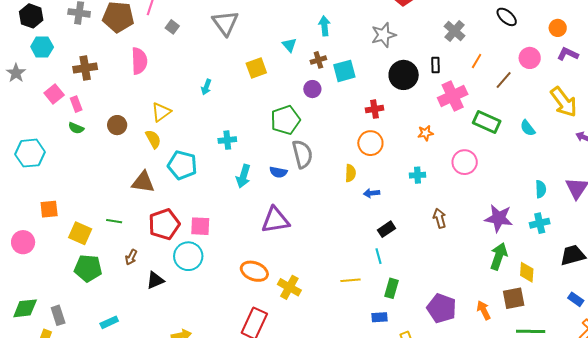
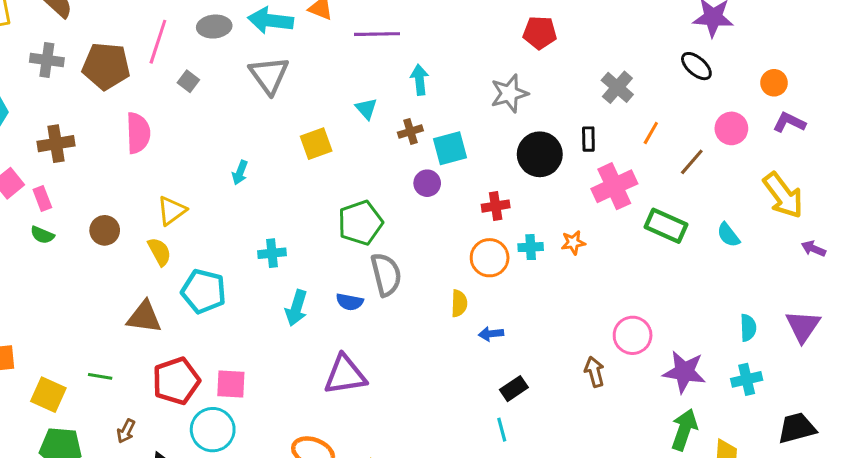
purple circle: (312, 89) -> (427, 183), moved
pink circle: (465, 162) -> (633, 335), moved
cyan cross: (418, 175) -> (531, 247), moved

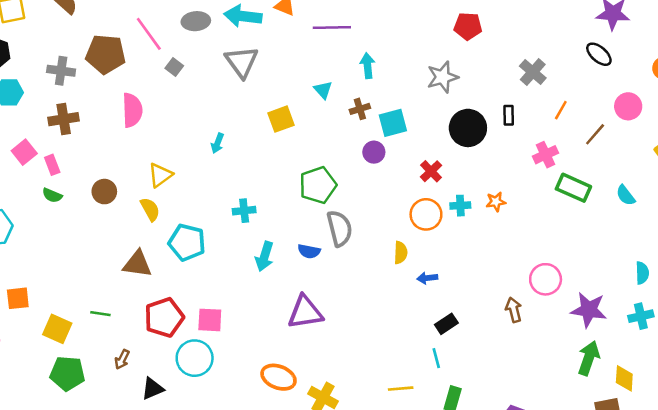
pink line: (158, 42) -> (149, 34), turned -54
gray cross: (47, 60) -> (61, 71), moved
pink cross: (614, 186) -> (546, 155), moved, size x0.7
red cross: (496, 206) -> (431, 171), turned -35

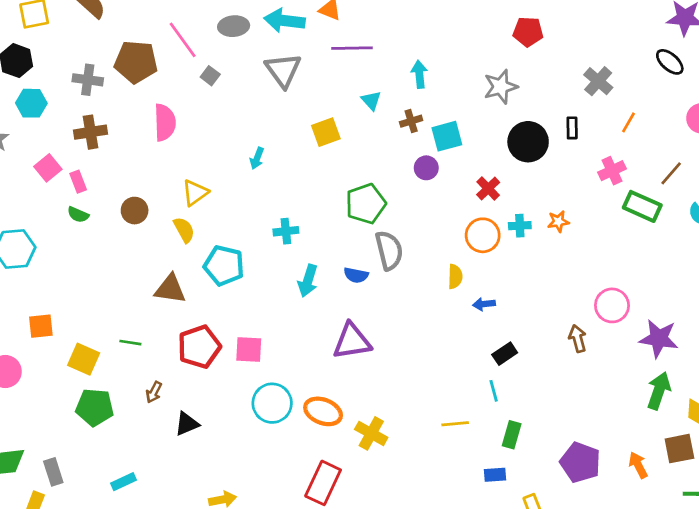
purple line: (332, 28) -> (352, 48), moved
brown line: (595, 134) -> (671, 173), moved
cyan circle: (195, 358) -> (272, 403), moved

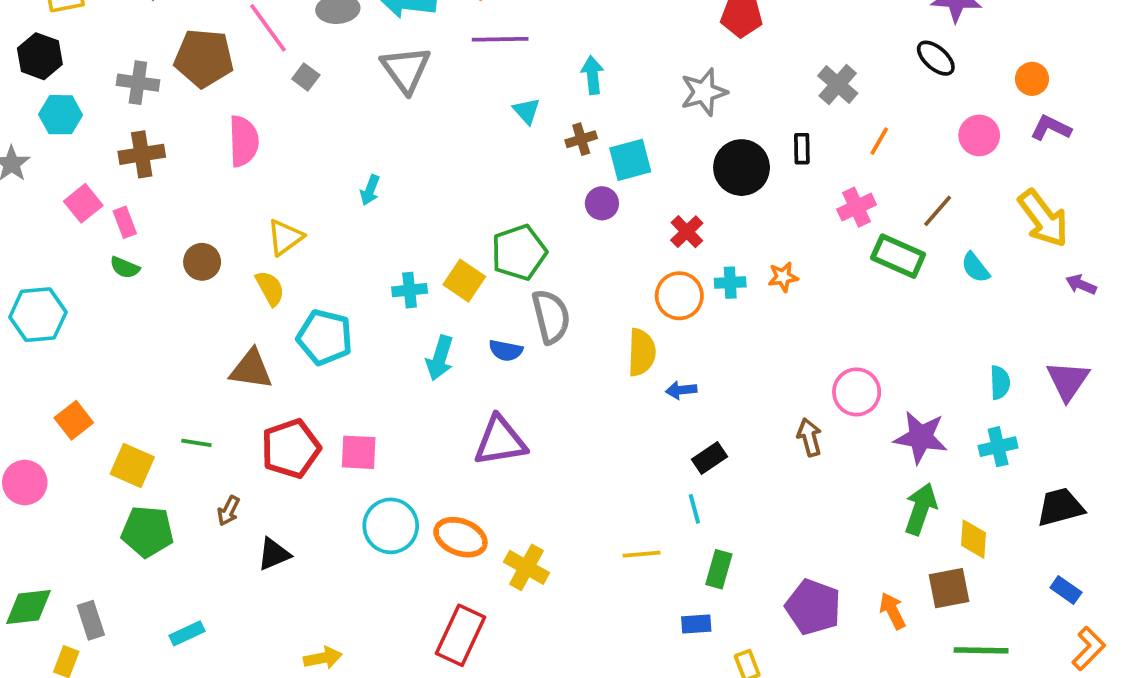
yellow square: (326, 132) -> (464, 281), moved, turned -36
yellow semicircle: (455, 277) -> (642, 352), size x1.4
orange square: (41, 326) -> (74, 420), turned -32

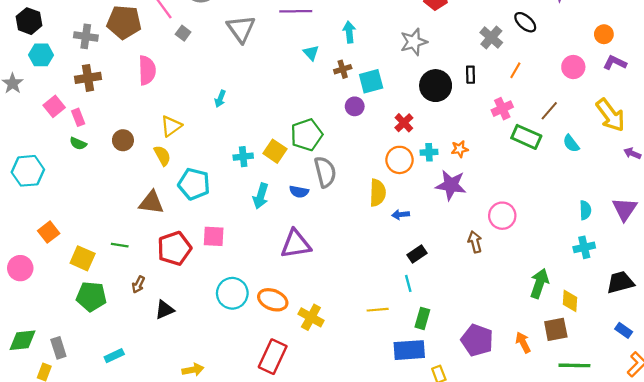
black ellipse: (936, 58) -> (525, 22), moved
purple star: (921, 437) -> (451, 185), moved
pink square: (359, 452) -> (214, 236), moved
blue rectangle: (696, 624) -> (409, 350), size x1.8

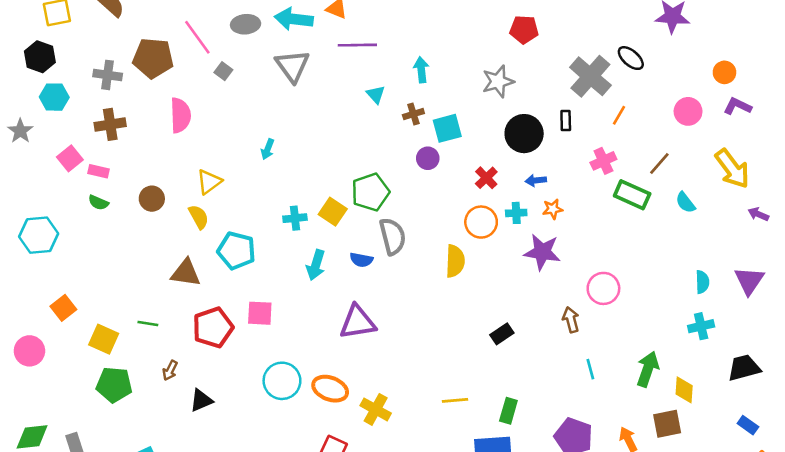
gray cross: (491, 37) -> (590, 76), size x1.5
pink rectangle: (78, 117) -> (98, 171), turned -56
blue arrow: (401, 215) -> (536, 180), moved
cyan line: (408, 283) -> (590, 369), moved

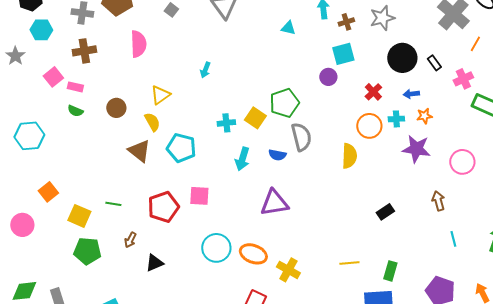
cyan triangle: (376, 94) -> (288, 28), turned -35
brown cross: (413, 114) -> (346, 22), moved
black rectangle: (566, 121) -> (434, 63), moved, turned -35
brown triangle: (186, 273) -> (139, 151), moved, turned 30
pink circle: (603, 288) -> (462, 162), moved

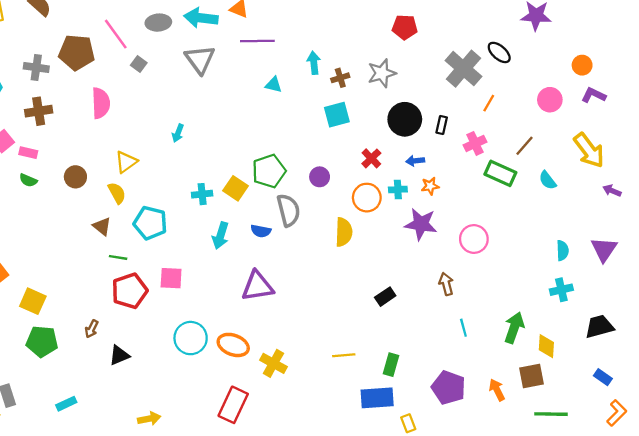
black rectangle: (434, 63) -> (442, 125), turned 49
purple circle: (328, 77) -> (320, 177), moved
brown triangle: (139, 151) -> (102, 226), size x0.7
green line: (113, 204) -> (118, 257), moved

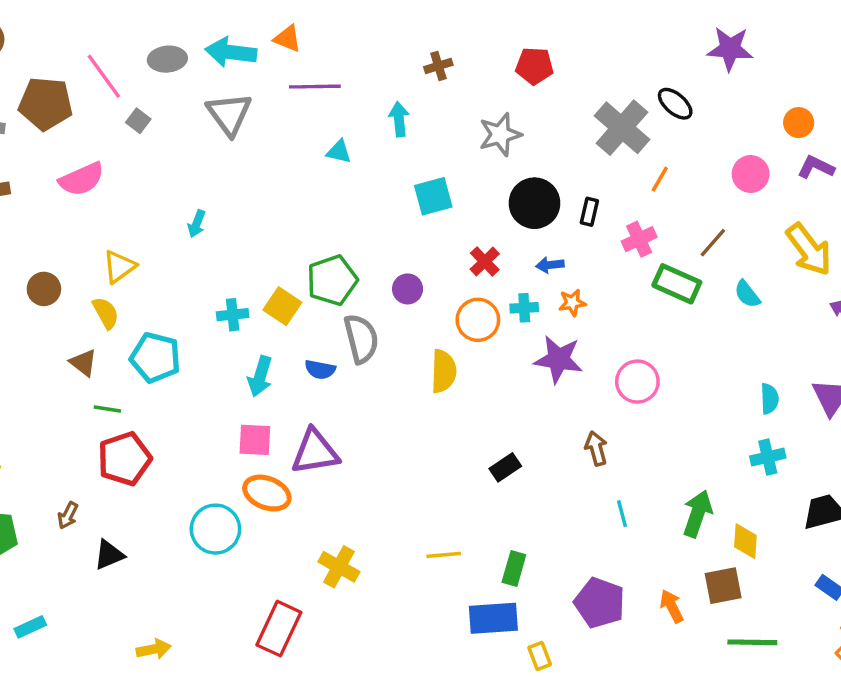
brown cross: (340, 78) -> (438, 66), moved
pink semicircle: (101, 103) -> (82, 179), turned 68
pink square: (171, 278) -> (255, 440), moved
orange ellipse: (233, 345) -> (267, 493), moved

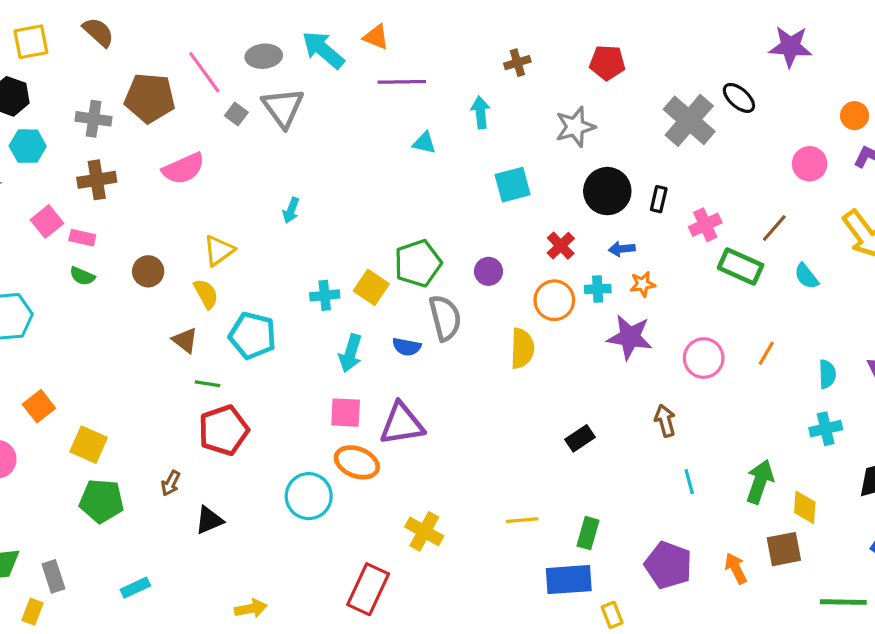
cyan arrow: (231, 52) -> (323, 50), turned 33
gray triangle: (229, 114) -> (283, 108), moved
orange line: (660, 179) -> (766, 353), moved
green line: (752, 642) -> (843, 602), moved

